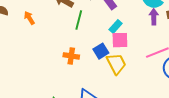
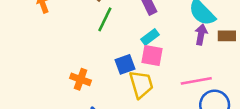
orange cross: (71, 56) -> (80, 79), moved

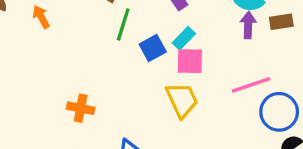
blue square: (125, 64) -> (153, 48), moved
orange cross: (80, 79) -> (81, 108), moved

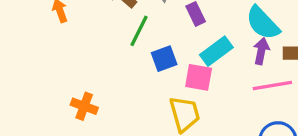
cyan rectangle: (184, 38) -> (216, 51), moved, size x1.4
pink line: (251, 85) -> (272, 86), moved

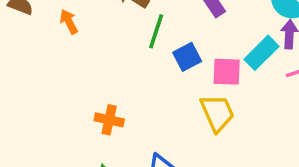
cyan rectangle: (216, 51) -> (262, 53), moved

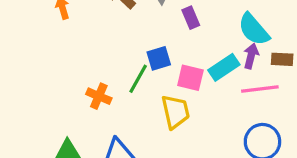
green line: (156, 31) -> (138, 79), moved
orange cross: (109, 120) -> (99, 96), moved

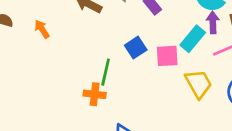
green line: (138, 79) -> (106, 72), moved
yellow trapezoid: (175, 112) -> (198, 84), moved

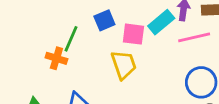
yellow trapezoid: (198, 84) -> (124, 65), moved

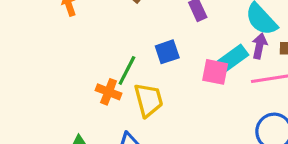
pink square: (133, 34) -> (215, 72), moved
yellow trapezoid: (124, 65) -> (149, 100), moved

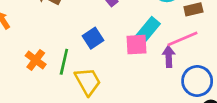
purple arrow: (259, 46) -> (169, 57), moved
orange cross: (109, 92) -> (36, 60), moved, turned 30

